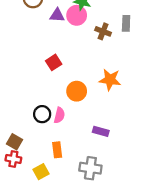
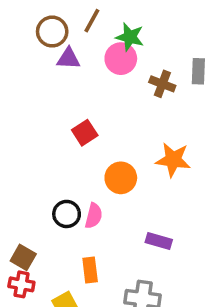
purple triangle: (57, 15) -> (68, 59), moved

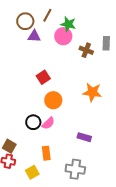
orange circle: (121, 178) -> (53, 100), moved
pink semicircle: (94, 216) -> (48, 123), turned 32

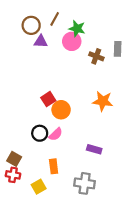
red square: (43, 77) -> (48, 99), moved

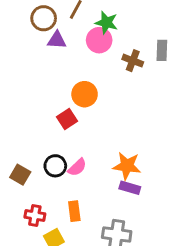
orange star: (103, 101) -> (127, 166), moved
orange circle: (61, 110) -> (85, 94), moved
brown square: (14, 159) -> (20, 175), moved
red cross: (13, 175) -> (35, 216), moved

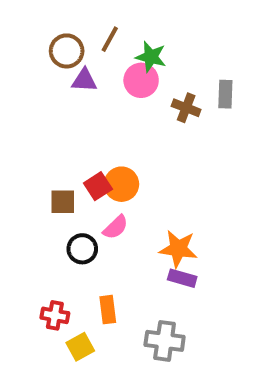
orange circle: (85, 94) -> (121, 184), moved
pink semicircle: (77, 167) -> (116, 227), moved
brown square: (20, 175) -> (63, 202), moved, turned -30

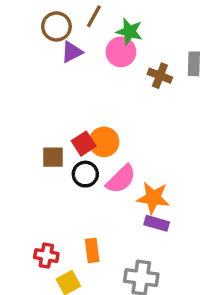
purple triangle: (84, 80) -> (72, 52), turned -30
pink semicircle: (116, 227) -> (121, 179), moved, size x1.4
black circle: (82, 249) -> (85, 174), moved

